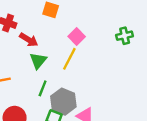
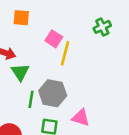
yellow line: (69, 59) -> (65, 53), moved
gray hexagon: (63, 102) -> (53, 93), moved

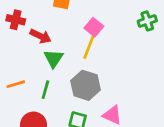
yellow line: (65, 53) -> (89, 46), moved
green line: (31, 99) -> (45, 90), moved

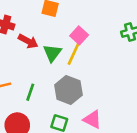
green triangle: (54, 58) -> (52, 53), moved

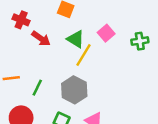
pink square: (79, 35) -> (106, 33), moved
green triangle: (52, 53) -> (76, 39), moved, turned -42

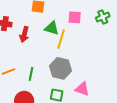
pink square: (106, 33) -> (75, 17), turned -32
red arrow: (41, 39) -> (24, 34), turned 84

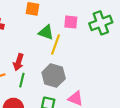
green cross: (103, 17) -> (101, 23), size x1.5
red arrow: (24, 34) -> (18, 62), moved

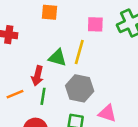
green triangle: (46, 32) -> (57, 58), moved

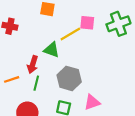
yellow line: (79, 52) -> (70, 34), moved, turned 40
pink triangle: (107, 113) -> (92, 102), turned -42

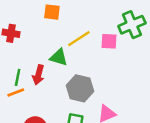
pink square: (87, 23) -> (109, 41), moved
green line: (36, 83) -> (18, 77), moved

